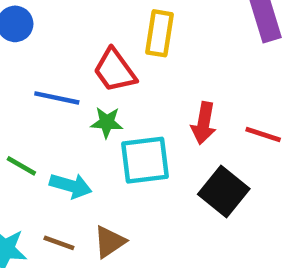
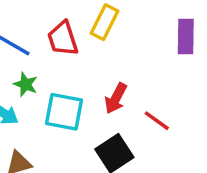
green star: (107, 122) -> (26, 84), moved

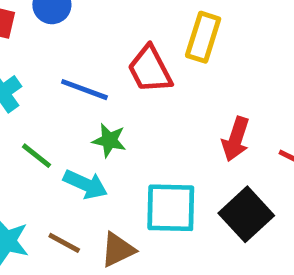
cyan square: (64, 112) -> (171, 208), moved

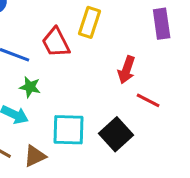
red arrow: (236, 139) -> (126, 70), moved

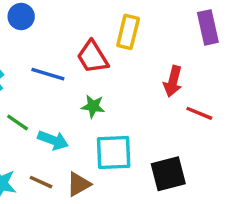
green star: (30, 87) -> (93, 106), moved
black square: (116, 134) -> (168, 174), moved, turned 32

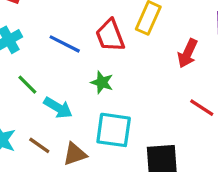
red arrow: (173, 81) -> (188, 53), moved

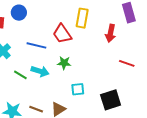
cyan arrow: (58, 108) -> (40, 71), moved
cyan square: (114, 130) -> (78, 89), size x0.6

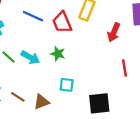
blue line: (36, 45) -> (33, 16), moved
red line: (127, 63) -> (125, 68), turned 49

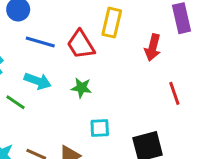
cyan arrow: (30, 57) -> (38, 81), moved

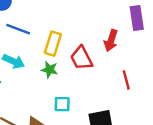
yellow rectangle: (112, 23) -> (53, 44), moved
red trapezoid: (81, 45) -> (81, 58), moved

